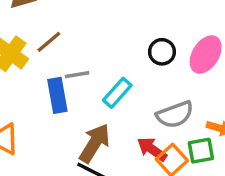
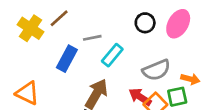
gray line: (77, 75) -> (92, 38), moved
blue rectangle: (57, 95) -> (67, 59), turned 40

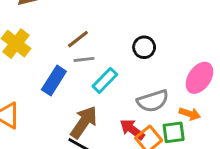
brown line: (59, 18) -> (78, 39), moved
pink ellipse: (178, 24) -> (199, 78), moved

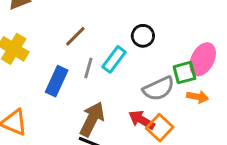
gray line: (84, 59) -> (88, 68), moved, turned -60
cyan rectangle: (105, 80) -> (114, 59), moved
green square: (174, 132) -> (184, 73), moved

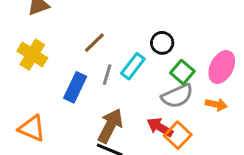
green square: (184, 73) -> (182, 72), moved, turned -35

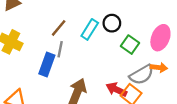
cyan rectangle: (133, 66) -> (90, 29), moved
gray line: (107, 75) -> (60, 49), moved
gray semicircle: (177, 96) -> (142, 75), moved

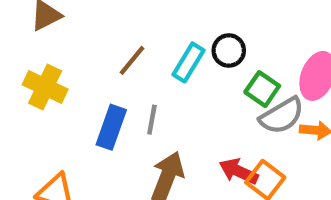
gray line: (60, 49) -> (152, 120), moved
gray semicircle: (142, 75) -> (282, 116), moved

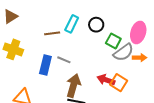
brown line: (132, 60) -> (52, 33), turned 49
cyan rectangle: (189, 62) -> (72, 24), moved
gray line: (152, 120) -> (64, 60), turned -72

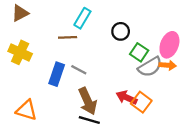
cyan rectangle: (72, 24) -> (82, 18), moved
orange arrow: (140, 58) -> (168, 65), moved
brown arrow: (73, 86) -> (88, 101), turned 135

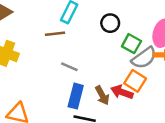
blue rectangle: (57, 74) -> (76, 96), moved
brown arrow: (88, 101) -> (102, 95), moved, size x0.7
orange square: (141, 102) -> (135, 81), moved

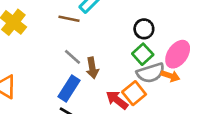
black circle: (110, 23) -> (144, 29), moved
brown arrow: (102, 95) -> (92, 68), moved

